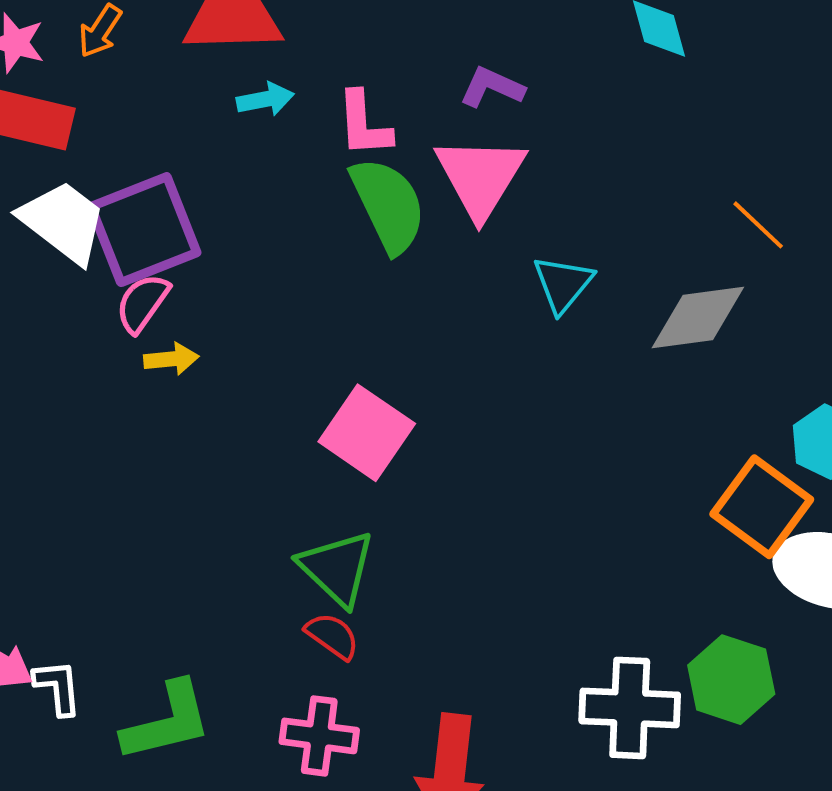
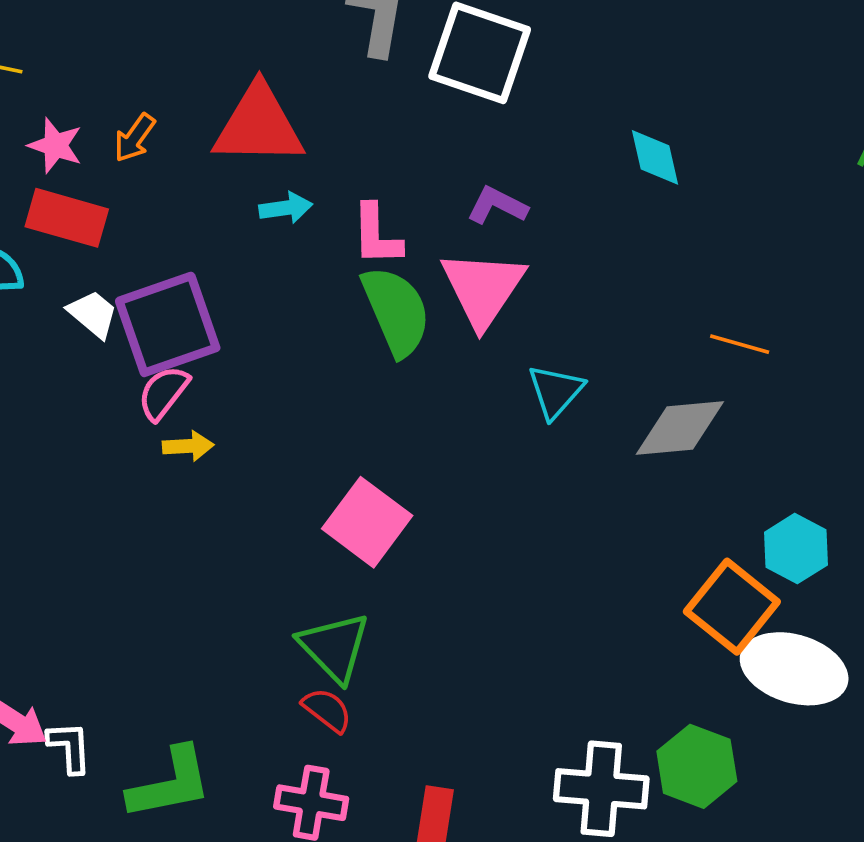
white trapezoid: (63, 222) -> (93, 314), size x0.6
orange line: (758, 225) -> (740, 344), turned -30

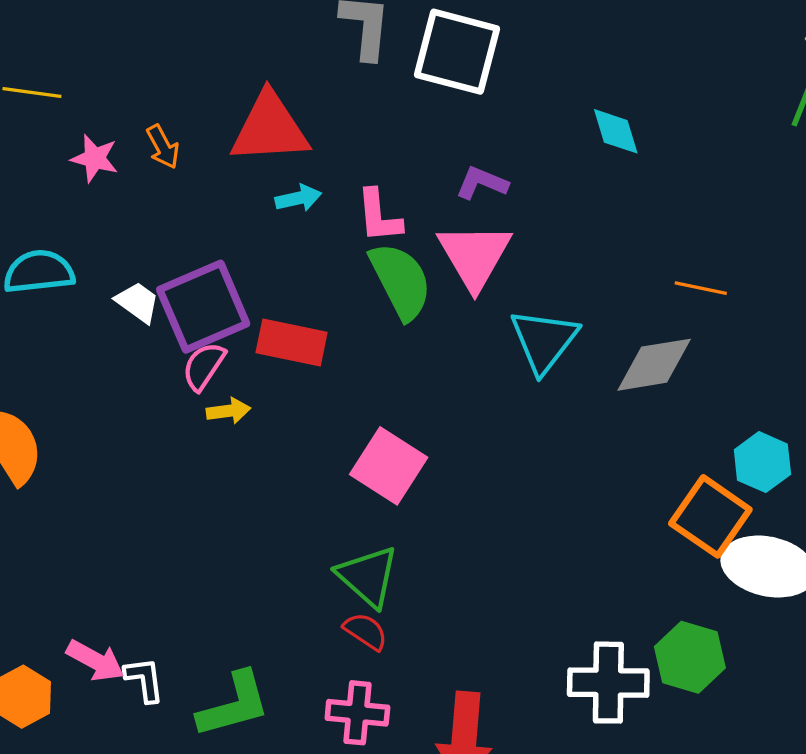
orange arrow: (135, 138) -> (163, 147), turned -60
red rectangle: (67, 218) -> (292, 343), moved
cyan triangle: (556, 391) -> (544, 341), size x1.4

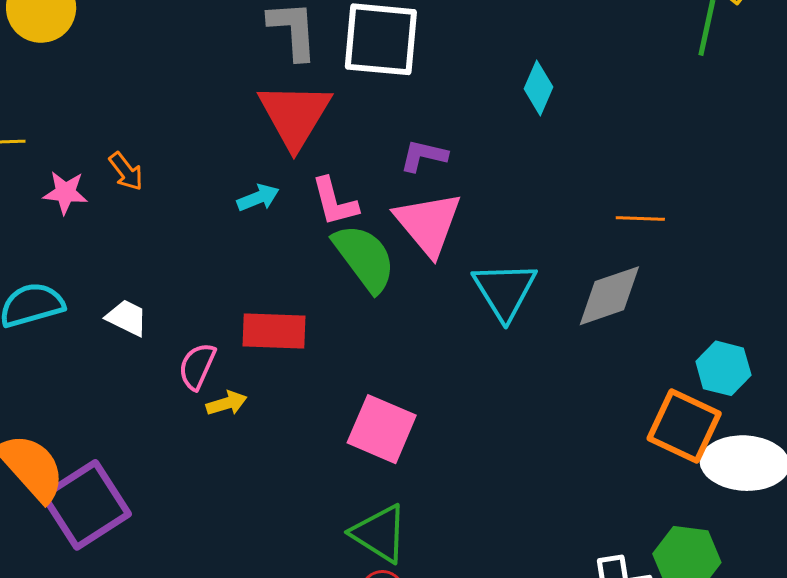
red triangle: (270, 128) -> (295, 115), moved, turned -46
cyan diamond: (616, 131) -> (538, 88), turned 50
purple square: (203, 307) -> (86, 505), moved

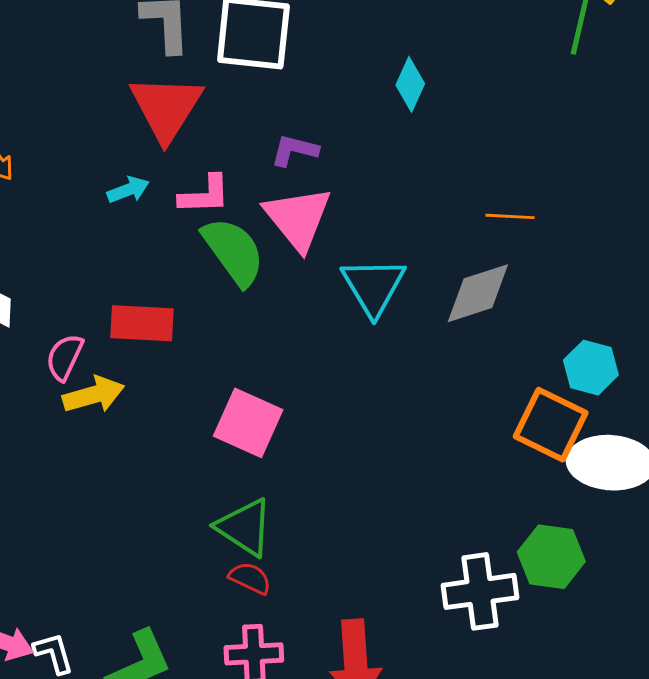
pink L-shape: (335, 202) -> (205, 195), turned -78
yellow arrow: (227, 403) -> (94, 395), size x1.5

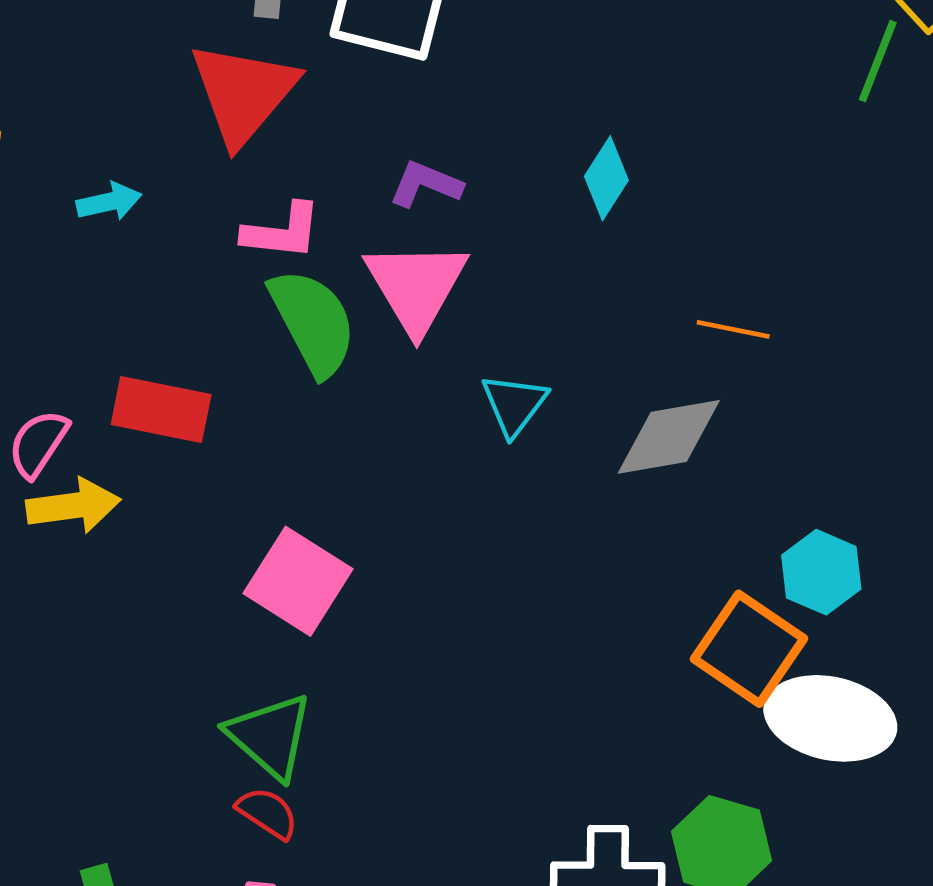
cyan diamond: (410, 84) -> (606, 178), moved
cyan arrow: (128, 190) -> (109, 202), moved
cyan triangle: (373, 286) -> (514, 404), size x0.7

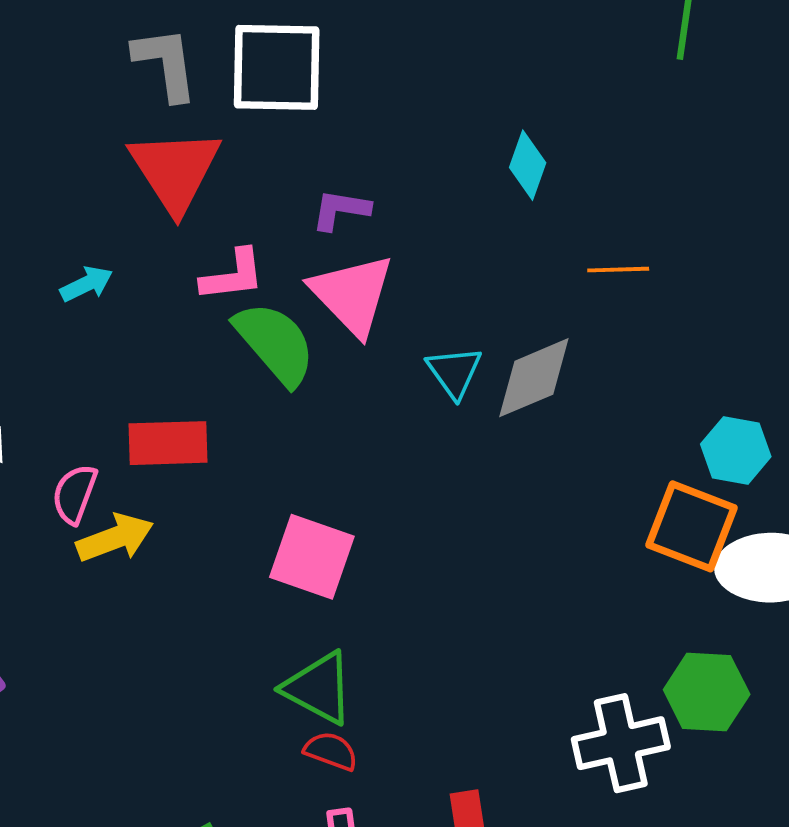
cyan diamond: (606, 178) -> (528, 165), moved
gray diamond: (669, 437) -> (534, 378), moved

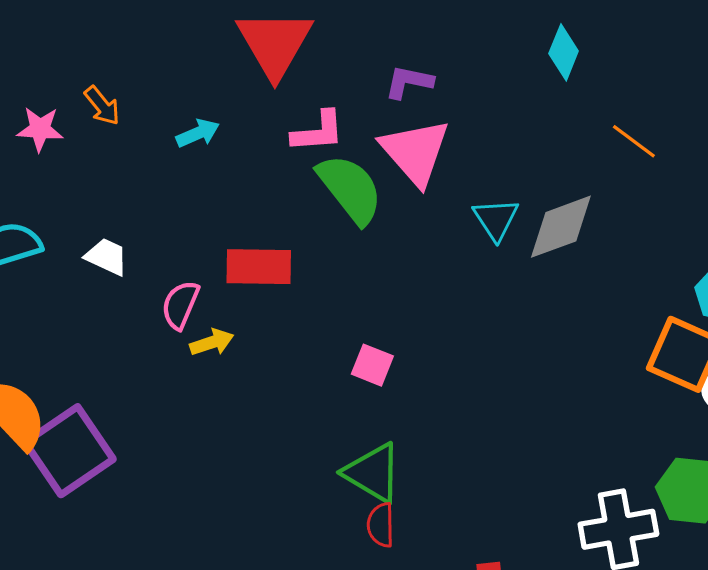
orange line: (618, 270) -> (634, 141), turned 36
yellow arrow: (115, 538) -> (212, 342), size x0.7
pink square: (312, 557) -> (372, 365), size x0.6
red semicircle: (331, 751) -> (381, 525), turned -114

